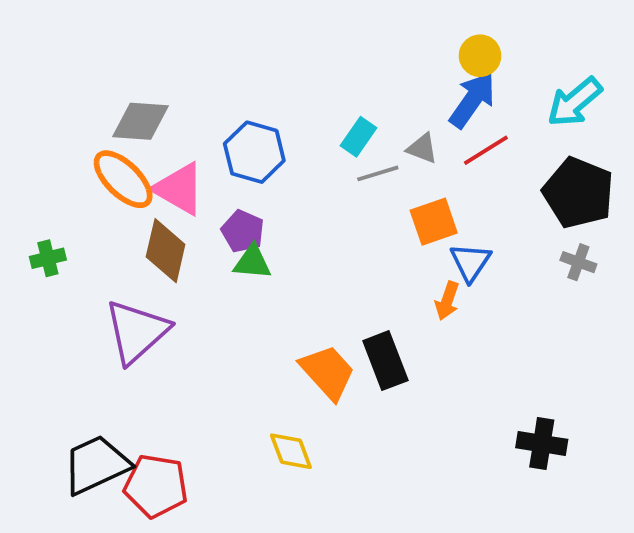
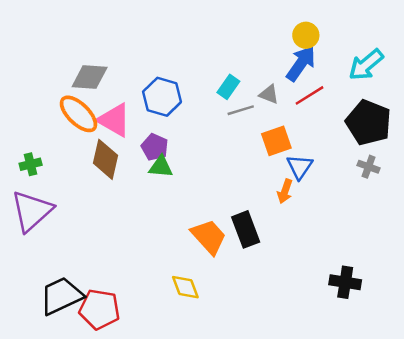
purple triangle: (137, 332) -> (32, 211), moved

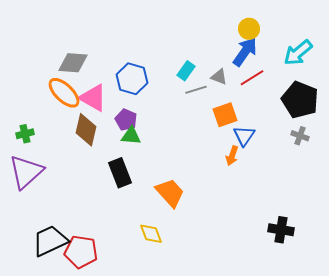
black rectangle: (246, 229) -> (120, 173), moved

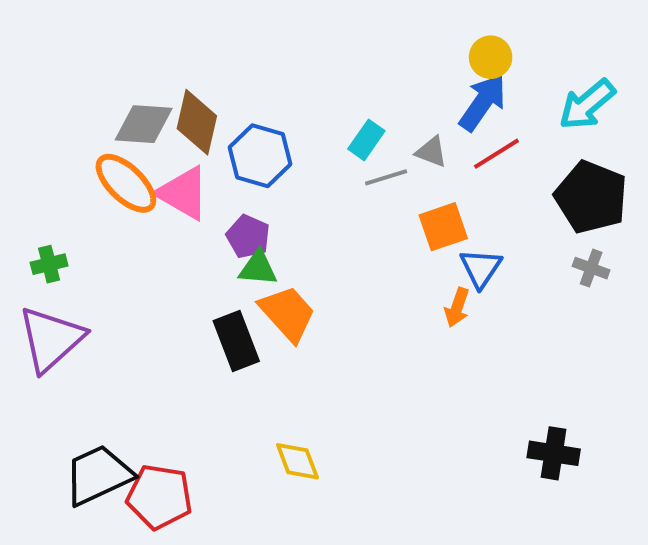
brown diamond: (86, 130) -> (197, 122), moved
orange trapezoid: (170, 193) -> (288, 313), moved

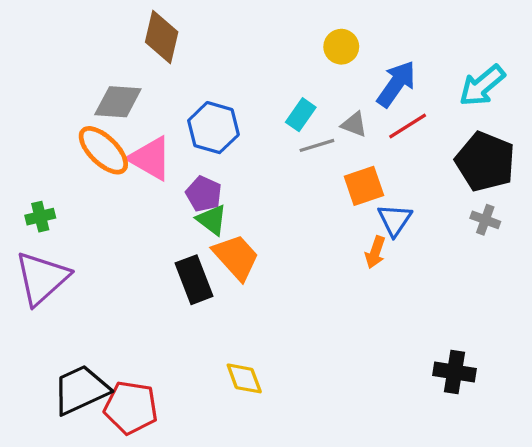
yellow circle: (491, 57) -> (341, 47), moved
brown diamond: (197, 122) -> (162, 37), moved
green triangle: (258, 268) -> (212, 220), turned 32

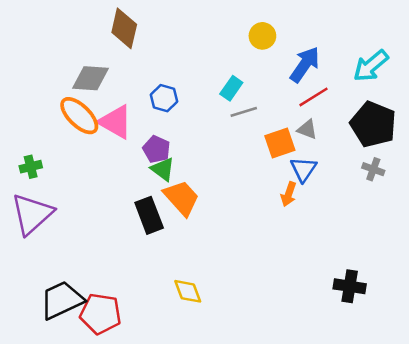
gray triangle: (354, 124) -> (307, 129), moved
blue hexagon: (213, 128) -> (164, 98), size x0.7

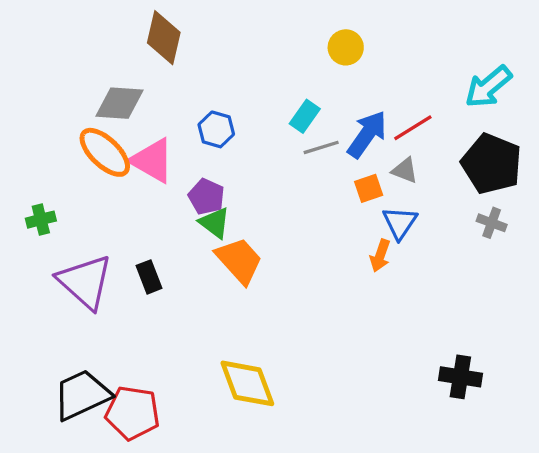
blue arrow: (305, 65) -> (367, 134), moved
orange square: (280, 143) -> (369, 188), size x0.7
purple triangle: (32, 214) -> (85, 282), moved, turned -36
black rectangle: (149, 215) -> (149, 277), moved, size x0.7
yellow diamond: (188, 291) -> (247, 383), size x1.5

